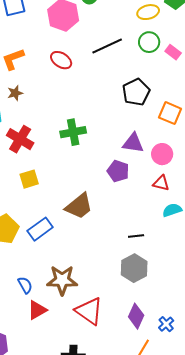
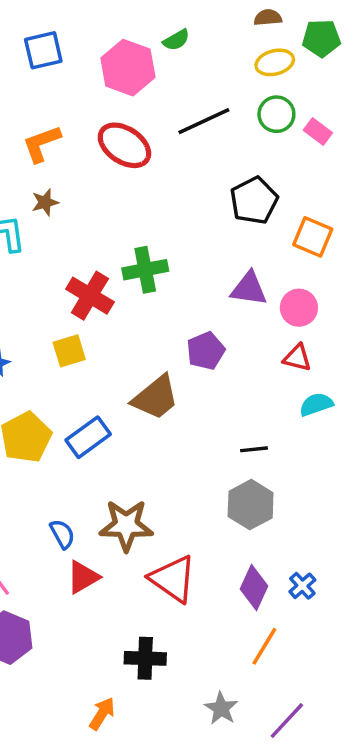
red ellipse: (61, 60) -> (124, 145), size x1.4
red cross: (20, 139) -> (90, 296), moved
purple pentagon: (118, 171) -> (206, 351), moved, turned 30
blue cross: (166, 324) -> (302, 586), moved

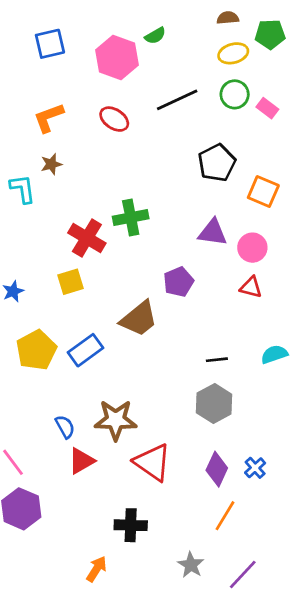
red ellipse: (124, 145) -> (114, 119), size x0.7
cyan semicircle: (316, 404) -> (274, 354), moved

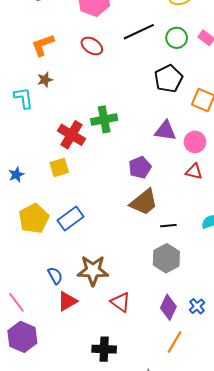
green circle: (235, 94) -> (177, 38), moved
brown trapezoid: (139, 319) -> (144, 202), moved
red triangle: (153, 462) -> (120, 302), size x0.7

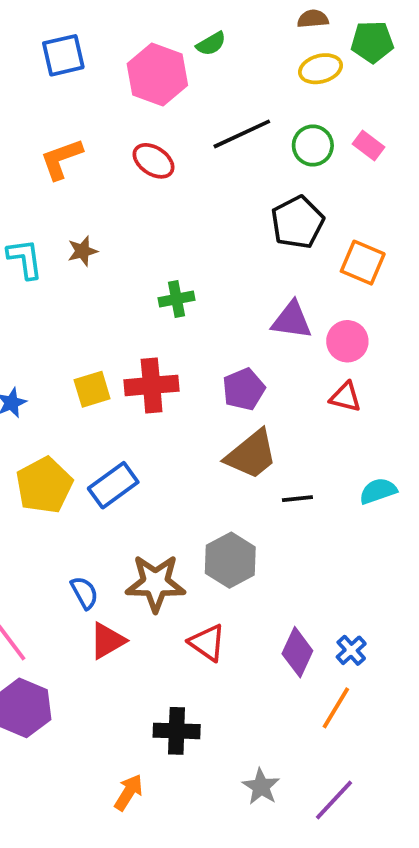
brown star: (45, 80) -> (82, 251), moved
green cross: (104, 119) -> (177, 299), size x0.7
red cross: (71, 135) -> (152, 385), moved, turned -36
gray hexagon: (166, 258) -> (230, 560), moved
orange line: (175, 342) -> (336, 708), moved

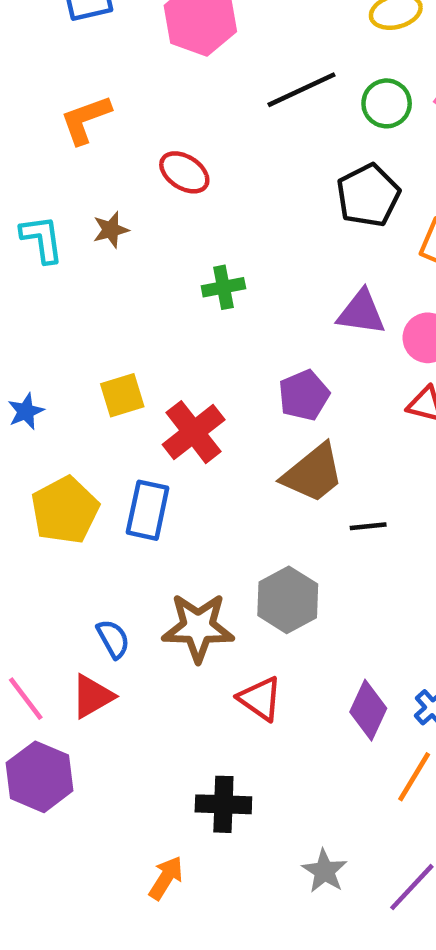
red ellipse: (154, 161) -> (184, 172), moved
red cross: (152, 385) -> (194, 432), moved, turned -33
blue rectangle: (113, 485) -> (148, 510), turned -42
red triangle: (107, 641) -> (92, 696), moved

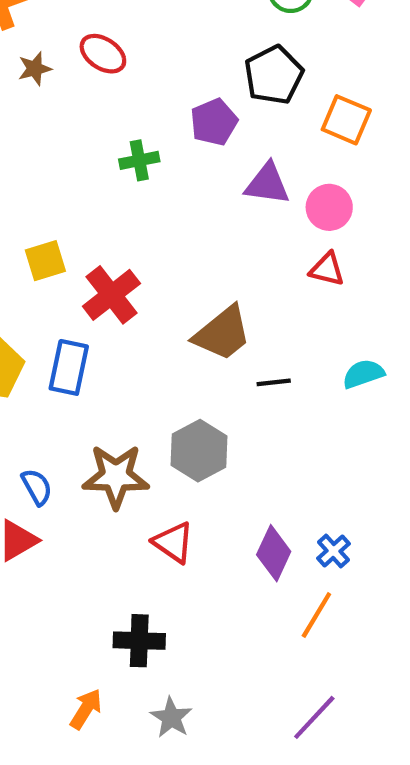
brown star: (111, 230) -> (35, 69), moved
purple pentagon: (304, 395) -> (214, 122), moved
gray star: (325, 871) -> (171, 717), moved

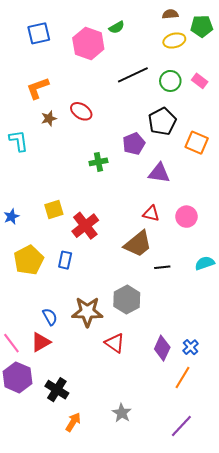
pink circle: (329, 207) -> (186, 217), moved
red triangle: (327, 269) -> (151, 214), moved
blue rectangle: (69, 367) -> (65, 260), size x0.7
black cross: (139, 641) -> (57, 390), moved, turned 30
gray star: (171, 717) -> (122, 413), moved

